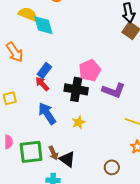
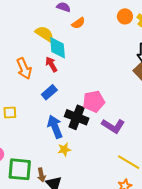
red arrow: (42, 84) -> (51, 64), moved
blue arrow: (47, 113) -> (55, 127), moved
yellow star: (79, 122) -> (64, 149), moved

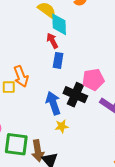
orange arrow: (24, 68) -> (21, 76), moved
blue rectangle: (49, 92) -> (58, 60), moved, turned -42
brown arrow: (41, 175) -> (38, 151), size x1.5

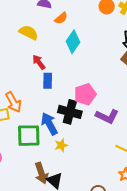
cyan diamond: (59, 24) -> (73, 42), moved, turned 45
green square: (16, 144) -> (29, 136), moved

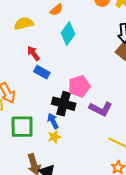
yellow semicircle: (29, 32) -> (24, 24), turned -42
blue rectangle: (48, 81) -> (42, 72), turned -63
blue arrow: (49, 124) -> (53, 121), moved, size x0.7

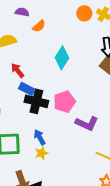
cyan diamond: (68, 34) -> (62, 58), moved
black cross: (64, 104) -> (36, 101), moved

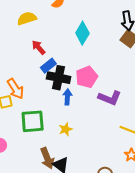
blue rectangle: (27, 89) -> (48, 66), turned -63
blue arrow: (40, 137) -> (67, 97), moved, turned 35

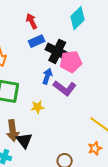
black cross: (59, 78) -> (57, 51), moved
purple L-shape: (110, 98) -> (65, 88), moved

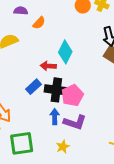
red arrow: (32, 21) -> (48, 66), moved, turned -42
yellow star: (37, 107) -> (63, 147), moved

